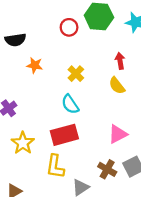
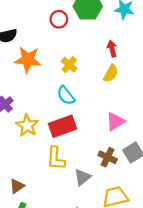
orange star: (35, 65) -> (28, 60), size x1.6
yellow semicircle: (117, 86) -> (111, 73), turned -108
yellow star: (23, 143) -> (27, 126), moved

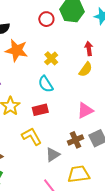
red rectangle: (63, 126) -> (40, 110), size x0.7
brown cross: (108, 157) -> (76, 140), turned 35
yellow L-shape: (56, 158) -> (32, 136), turned 140

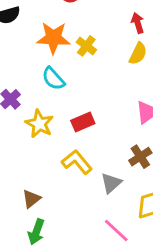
orange star: (17, 50) -> (53, 38), moved
cyan semicircle: (46, 84) -> (53, 79), moved

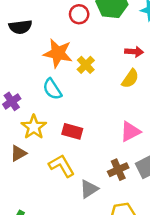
red arrow: (138, 23) -> (134, 52), turned 102
red rectangle: (83, 122) -> (72, 131), turned 30
brown triangle: (31, 199) -> (18, 153), moved

